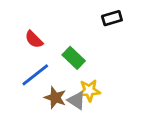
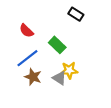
black rectangle: (112, 18) -> (76, 14), moved, turned 48
brown star: (55, 98) -> (33, 77), moved

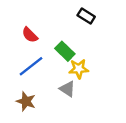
yellow star: (69, 70) -> (79, 69), moved
brown star: (33, 77) -> (26, 101), moved

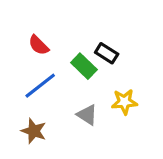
black rectangle: (86, 16) -> (107, 53), moved
yellow star: (79, 69) -> (124, 102), moved

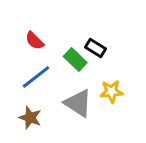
gray triangle: (87, 115) -> (78, 103), size x1.5

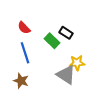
blue line: (36, 77) -> (25, 53), turned -70
gray triangle: (78, 103) -> (66, 75), moved

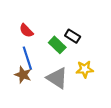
gray triangle: (66, 75) -> (57, 78), moved
brown star: (21, 81) -> (23, 75), moved

